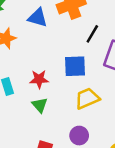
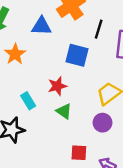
blue square: (75, 66) -> (77, 55), moved, turned 30
purple circle: (79, 136) -> (103, 123), moved

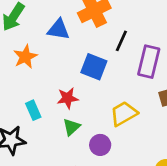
green triangle: (64, 111) -> (71, 127), turned 35
purple circle: (103, 123) -> (100, 145), moved

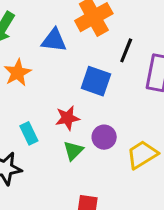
yellow trapezoid: (124, 114) -> (142, 155), moved
purple circle: (100, 145) -> (104, 137), moved

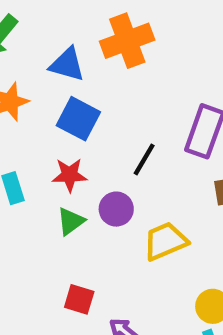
black line: (126, 50) -> (144, 159), moved
blue square: (96, 81) -> (78, 119), moved

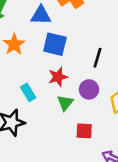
red square: (79, 299) -> (84, 131), moved

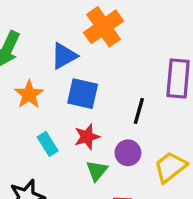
blue triangle: (41, 15) -> (64, 56), turned -30
cyan rectangle: (28, 92) -> (48, 144), moved

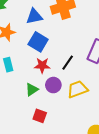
red star: (87, 137) -> (42, 65), moved
yellow trapezoid: (170, 167) -> (78, 89), moved

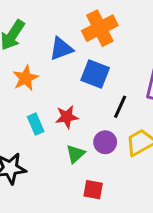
blue square: (38, 42) -> (95, 74), moved
red star: (42, 65) -> (67, 117), moved

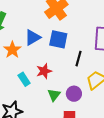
blue triangle: (61, 49) -> (33, 37), moved
purple circle: (105, 142) -> (74, 94), moved

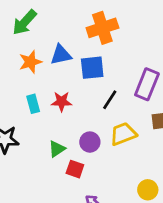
blue square: (58, 39) -> (92, 68), turned -36
green triangle: (54, 95) -> (57, 149), moved

